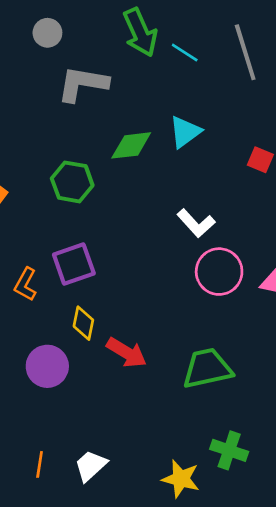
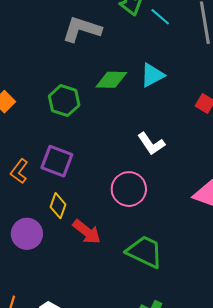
purple square: (74, 264) -> (57, 161), turned 32
pink circle: (219, 272) -> (129, 189), moved
green trapezoid: (207, 368) -> (145, 252), turned 30

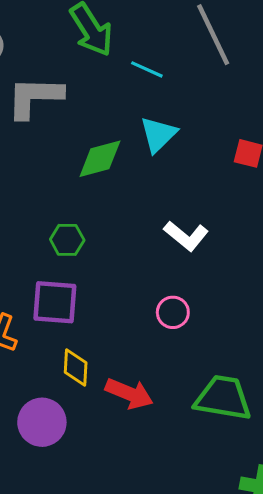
cyan line: (160, 17) -> (147, 69), moved
green hexagon: (64, 101) -> (67, 240), moved, size x0.7
pink circle: (129, 189) -> (173, 312), size x0.6

